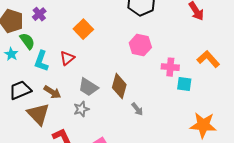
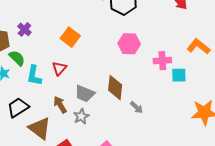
brown arrow: (52, 92) -> (60, 105), moved, turned -144

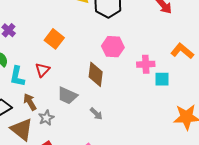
brown diamond: (115, 88) -> (96, 74), moved
brown arrow: (60, 105) -> (30, 102), moved
gray arrow: (137, 107) -> (96, 114), moved
gray star: (81, 116) -> (46, 118), moved

